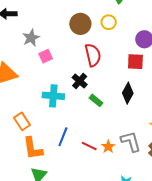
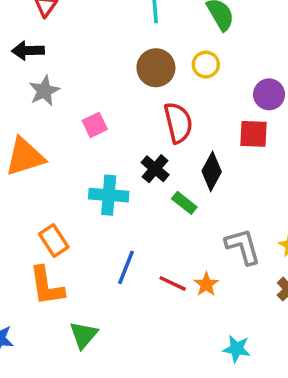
gray star: (31, 38) -> (44, 91), moved
black diamond: (128, 93) -> (212, 171), moved
gray L-shape: (131, 141) -> (243, 246), moved
orange L-shape: (33, 148) -> (47, 286), moved

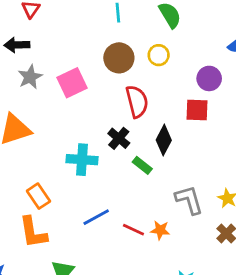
pink square: (95, 125) -> (72, 83), moved, size x1.5
blue line: (126, 267) -> (96, 217), turned 40
orange star: (206, 284) -> (160, 230), turned -30

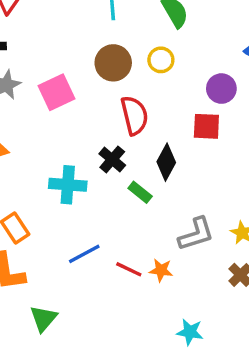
gray L-shape: (189, 200) -> (196, 234), turned 88

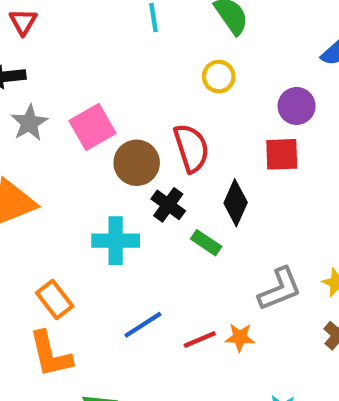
brown circle: (113, 63) -> (137, 163), moved
red line: (129, 269) -> (200, 339), turned -44

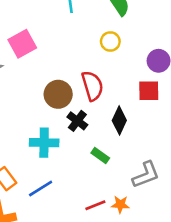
pink square: (92, 127) -> (22, 44), moved
green rectangle: (206, 243) -> (100, 155), moved
blue line: (143, 325) -> (41, 188), moved

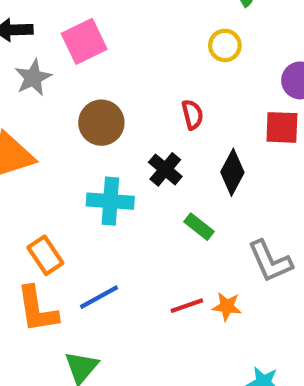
red semicircle: (92, 86) -> (192, 115), size x0.6
brown circle: (58, 94) -> (101, 123), moved
gray L-shape: (146, 175) -> (270, 261), turned 84
blue line: (41, 188) -> (99, 297), moved

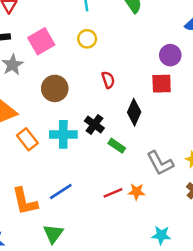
yellow circle: (225, 45) -> (87, 39), moved
black cross: (165, 169) -> (94, 125), moved
orange rectangle: (45, 255) -> (27, 139), moved

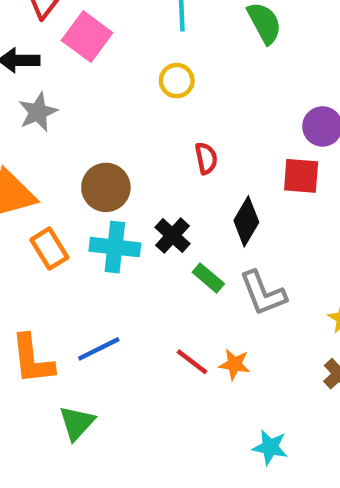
pink square: (41, 41) -> (87, 37), moved, turned -30
brown circle: (55, 88) -> (106, 187), moved
gray L-shape: (160, 163) -> (263, 293), moved
red line: (113, 193) -> (192, 362), turned 54

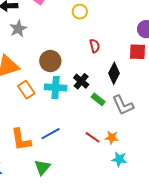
cyan star: (270, 447) -> (119, 159), moved

